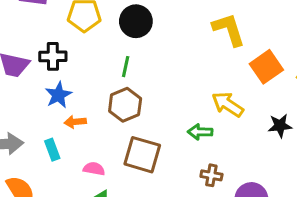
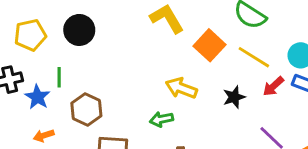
green line: (126, 67) -> (59, 77), moved
blue star: (58, 95) -> (37, 97), moved

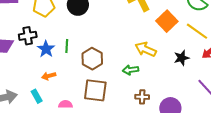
green line: (59, 77) -> (67, 46), moved
brown hexagon: (86, 110) -> (92, 59), moved

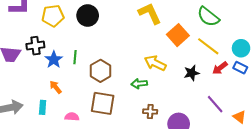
orange arrow: (49, 76) -> (56, 87), turned 64
cyan rectangle: (37, 96) -> (43, 107), turned 32

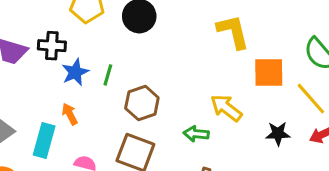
orange square: (178, 35) -> (269, 73), turned 30
cyan rectangle: (43, 107) -> (44, 141), size x1.5

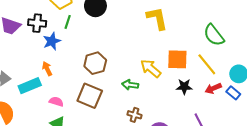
orange square: (269, 73) -> (177, 59), moved
green line: (108, 75) -> (68, 22), moved
cyan rectangle: (44, 141) -> (30, 86), turned 50

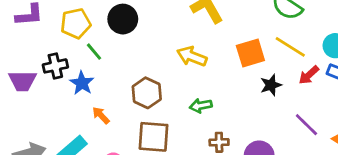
green line: (68, 22) -> (94, 52), turned -40
yellow arrow: (151, 68) -> (192, 56), moved
orange arrow: (47, 69) -> (101, 115), moved

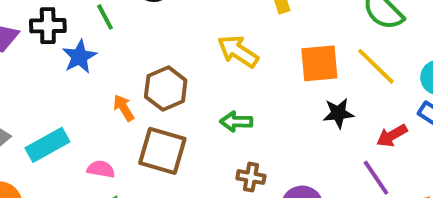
red arrow: (309, 75) -> (392, 136), moved
orange arrow: (101, 115) -> (124, 108), moved

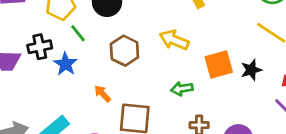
orange square: (319, 63) -> (219, 65), moved
brown hexagon: (166, 89) -> (124, 51), moved

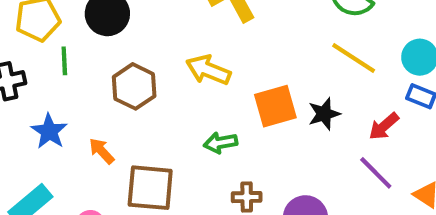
green line: (78, 33) -> (64, 61), turned 36
blue star: (65, 64) -> (49, 131), moved

